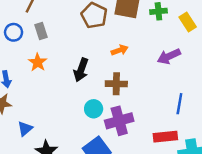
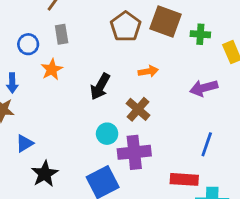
blue circle: (14, 32) -> (28, 44), moved
brown cross: (116, 84) -> (138, 109), turned 30

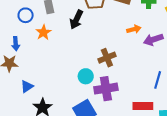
orange arrow: (148, 71) -> (134, 29), moved
black arrow: (100, 87) -> (76, 20), moved
brown cross: (138, 109) -> (107, 58), turned 30

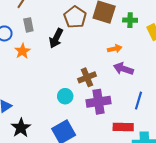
purple arrow: (153, 40) -> (123, 69), moved, turned 36
purple cross: (106, 89) -> (99, 102), moved

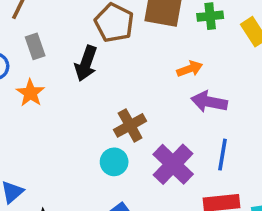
brown cross: (87, 77) -> (130, 125), moved
blue line: (138, 101) -> (223, 155), moved
purple cross: (99, 102) -> (173, 164), turned -30

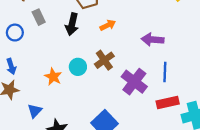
orange arrow: (190, 69) -> (108, 25), moved
orange star: (30, 93) -> (53, 77), moved
cyan circle: (114, 162) -> (78, 67), moved

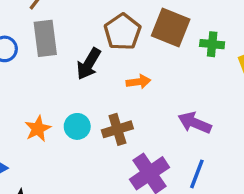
gray rectangle: (39, 17) -> (45, 38), size x1.5

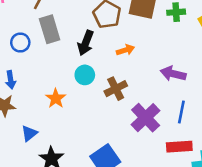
cyan circle: (77, 126) -> (85, 75), moved

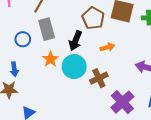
cyan circle: (85, 75) -> (74, 67), size x1.5
orange star: (56, 98) -> (50, 59), moved

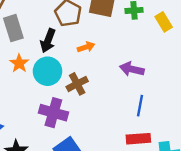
purple cross: (122, 102) -> (53, 113), moved, turned -30

